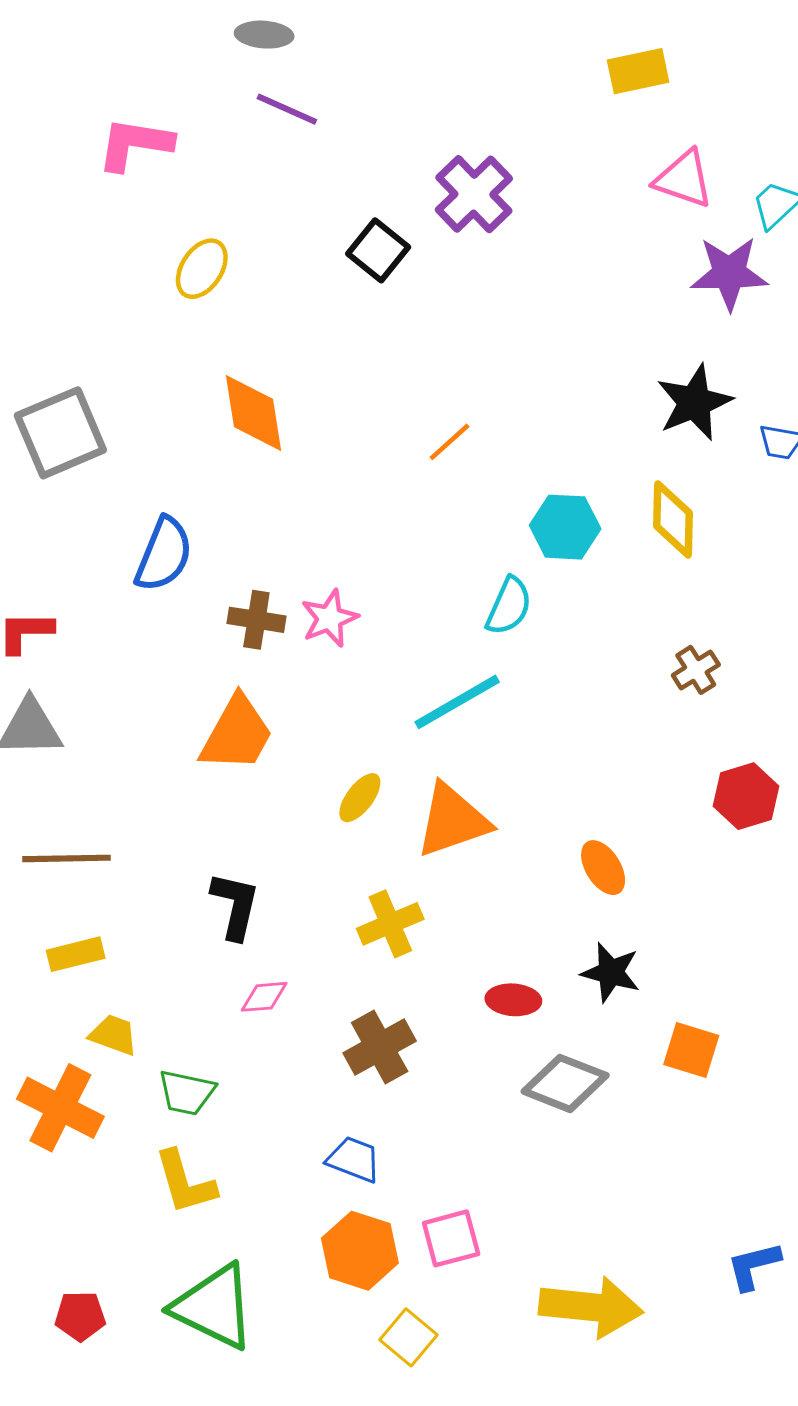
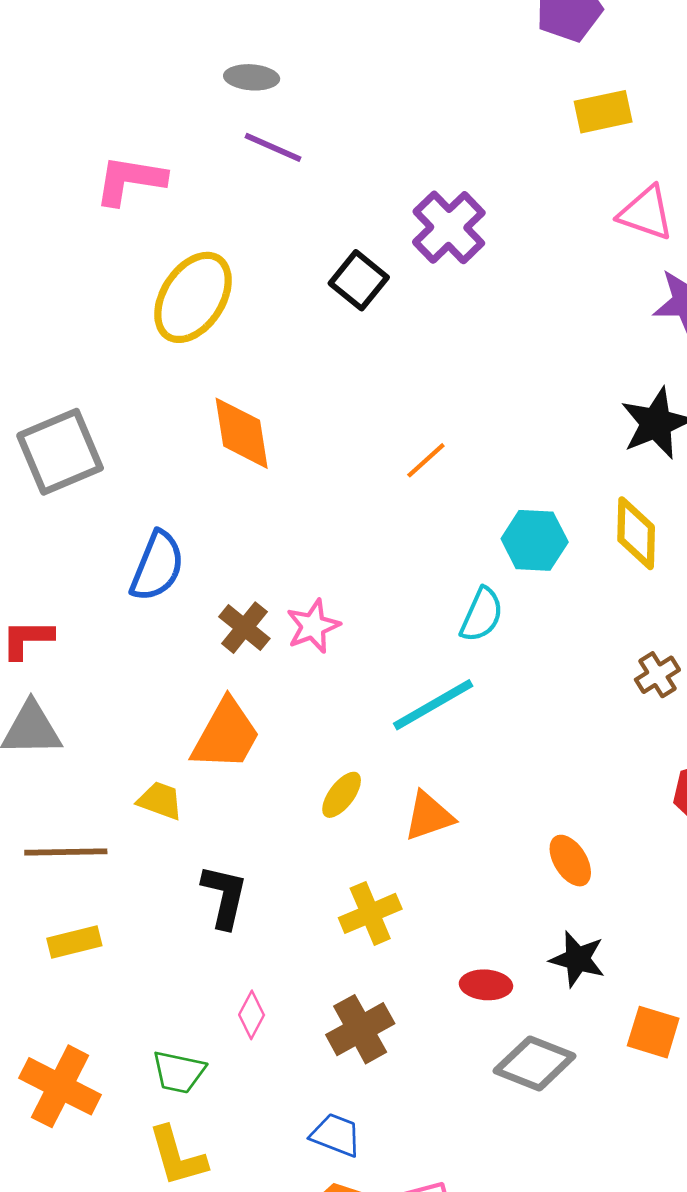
yellow ellipse: (202, 269) -> (193, 297), size x1.6
brown cross: (256, 620) -> (244, 628), turned 30
orange triangle: (453, 820) -> (429, 816), size x0.7
pink diamond: (264, 997) -> (252, 1015), moved, turned -57
yellow trapezoid: (114, 1035) -> (160, 801), moved

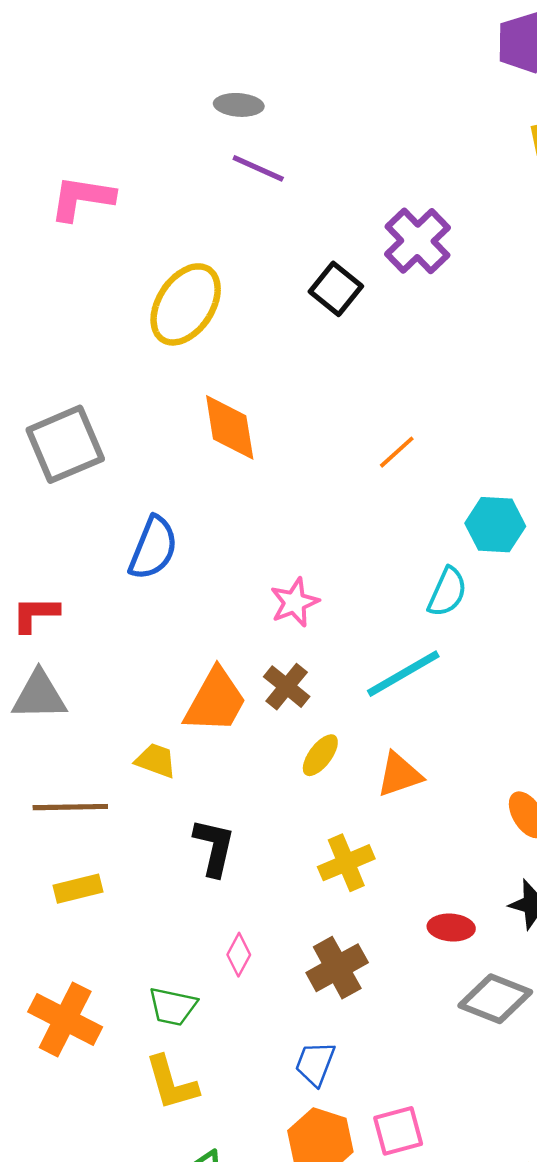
pink L-shape: (130, 180) -> (82, 198), moved
brown cross: (244, 628) -> (287, 687), moved
blue trapezoid: (336, 1135) -> (315, 1064), turned -90

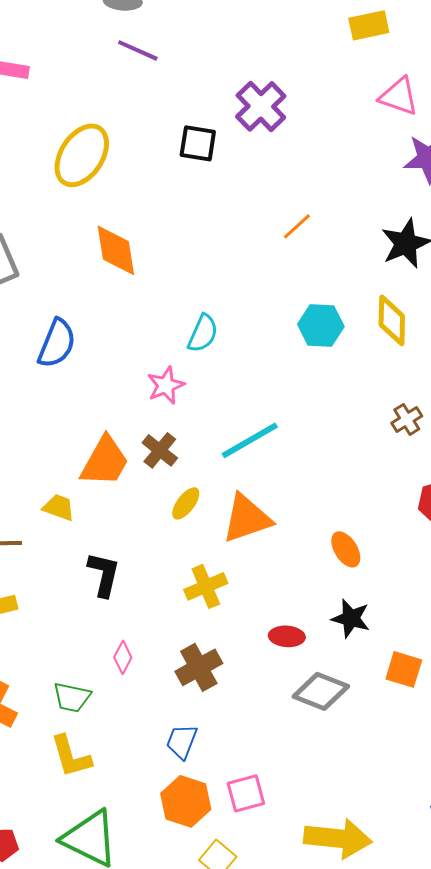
black square: (336, 289) -> (198, 143), turned -30
orange line: (397, 452) -> (297, 226), moved
cyan semicircle: (447, 592) -> (203, 333), moved
orange triangle: (399, 775) -> (247, 518), size x1.4

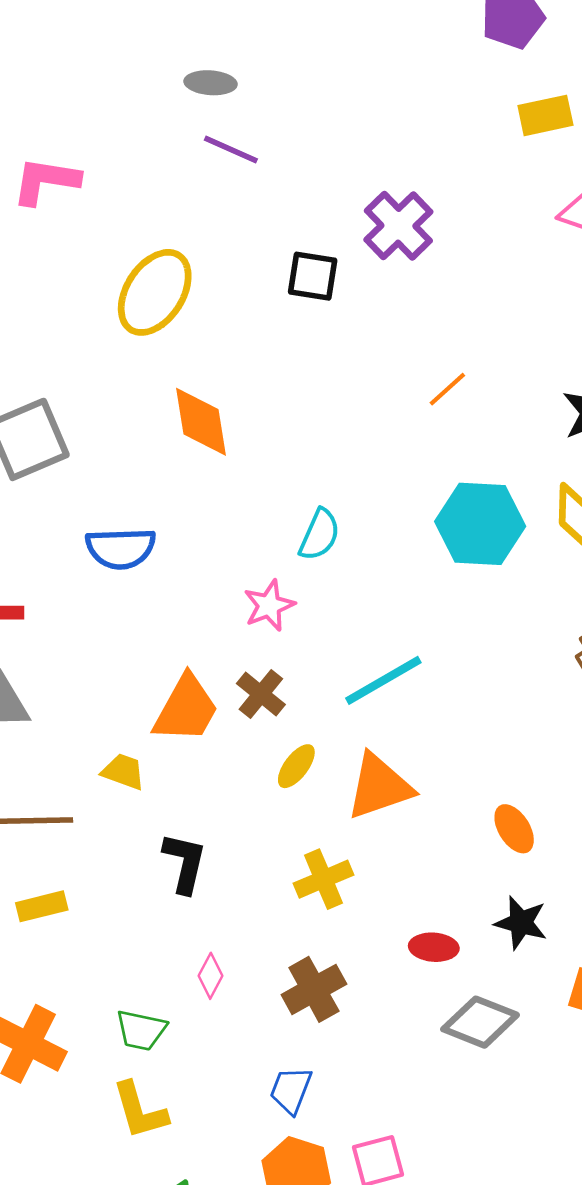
cyan hexagon: (321, 325) -> (480, 524), size x1.4
blue semicircle: (57, 343) -> (121, 548), turned 66

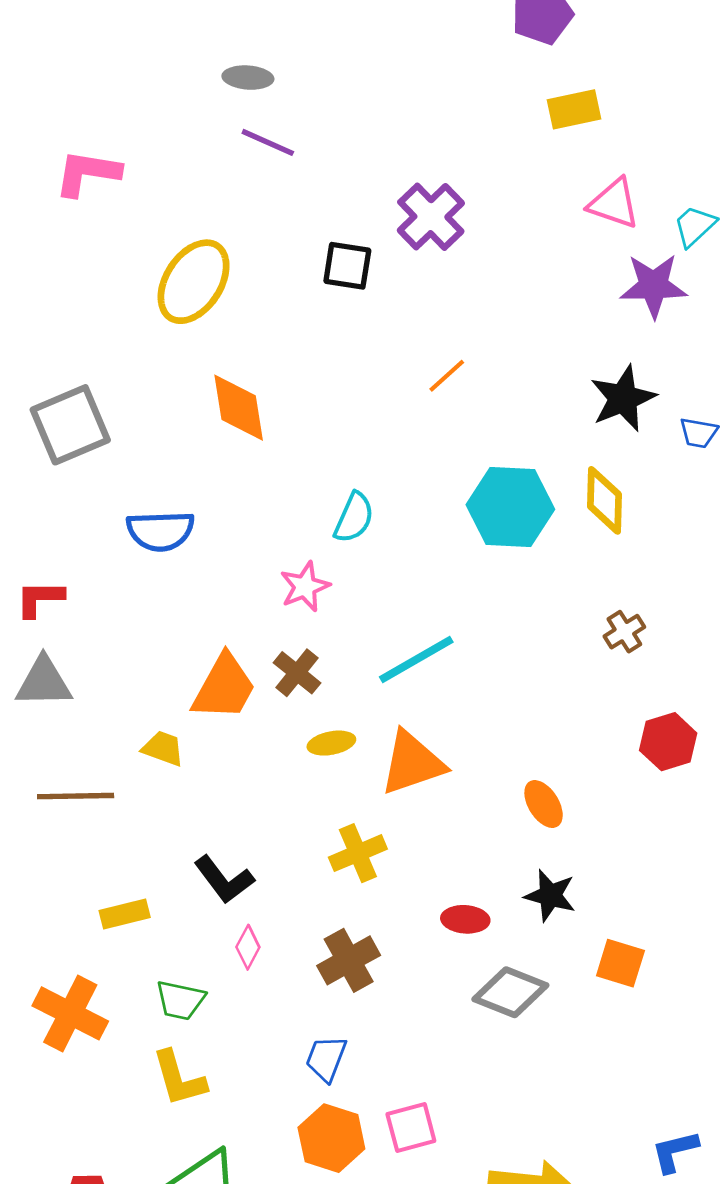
orange line: (447, 389) -> (447, 376), moved
yellow ellipse: (296, 766) -> (331, 743), turned 42
black L-shape: (185, 863) -> (224, 880), moved, turned 130
yellow rectangle: (42, 906) -> (125, 914), moved

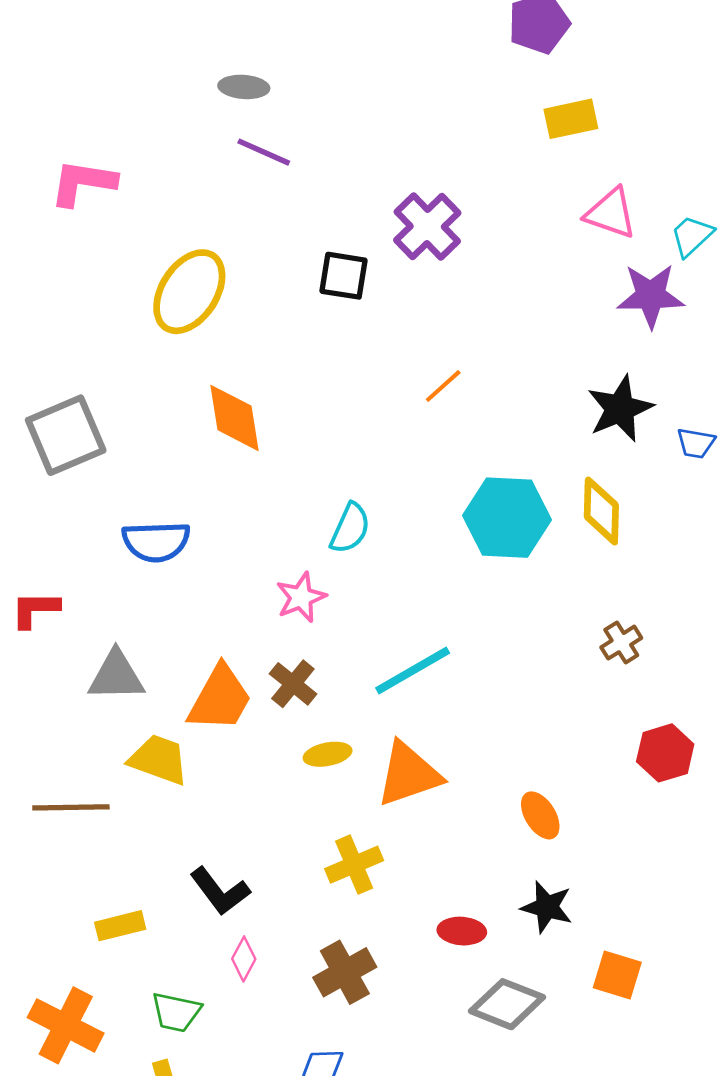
gray triangle: (44, 682) -> (116, 676), moved
yellow trapezoid: (163, 748) -> (159, 760), size x1.4

